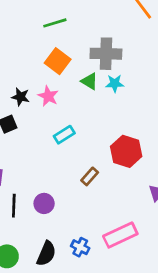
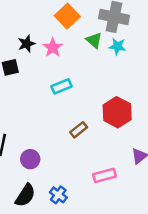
black star: (21, 97) -> (27, 44), turned 30
purple circle: (44, 203) -> (30, 159), moved
pink rectangle: (120, 235) -> (105, 175), moved, size x0.7

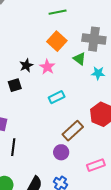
cyan star: (117, 46) -> (98, 73), moved
brown rectangle: (79, 130) -> (73, 131), size x1.5
purple circle: (30, 159) -> (61, 152), moved

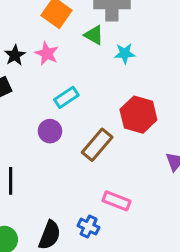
purple circle: (61, 152) -> (50, 131), moved
pink rectangle: (96, 165) -> (117, 201), moved, turned 48

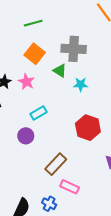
brown rectangle: (97, 145) -> (56, 164), moved

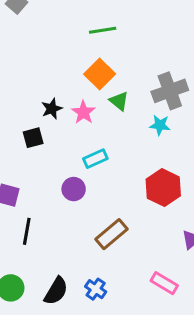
gray cross: (74, 49) -> (170, 91), moved, turned -30
green triangle: (60, 71) -> (119, 101), moved
pink rectangle: (70, 187) -> (164, 283), moved

